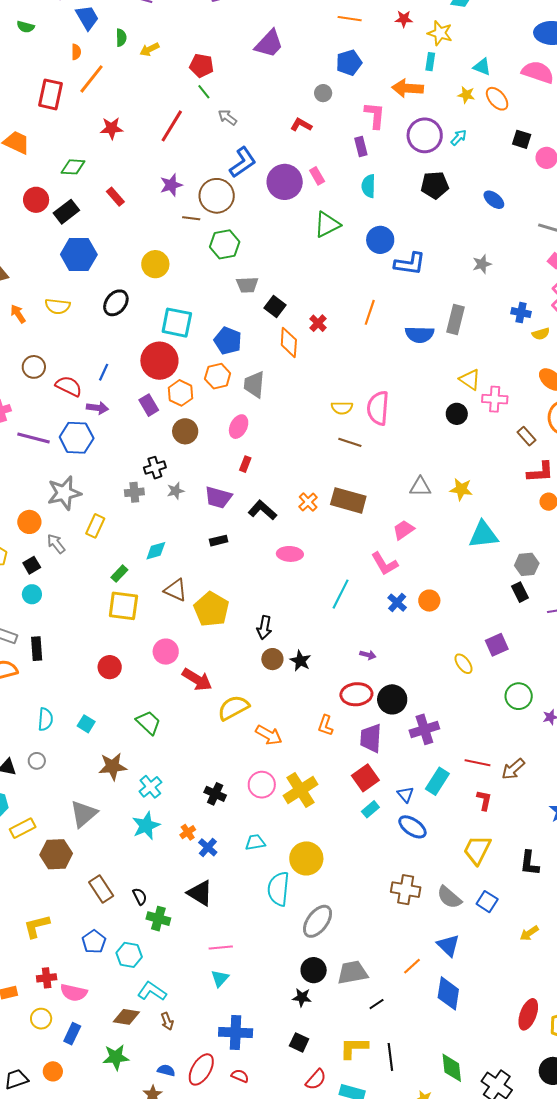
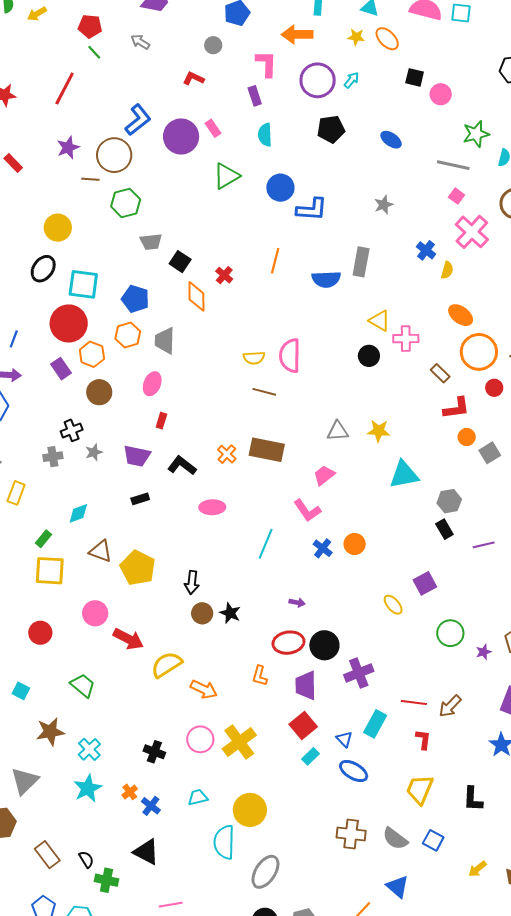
gray arrow: (227, 117) -> (140, 42), moved
black ellipse: (116, 303) -> (43, 269), moved
blue cross: (521, 313) -> (426, 250), turned 30
yellow semicircle: (541, 334) -> (447, 270), turned -54

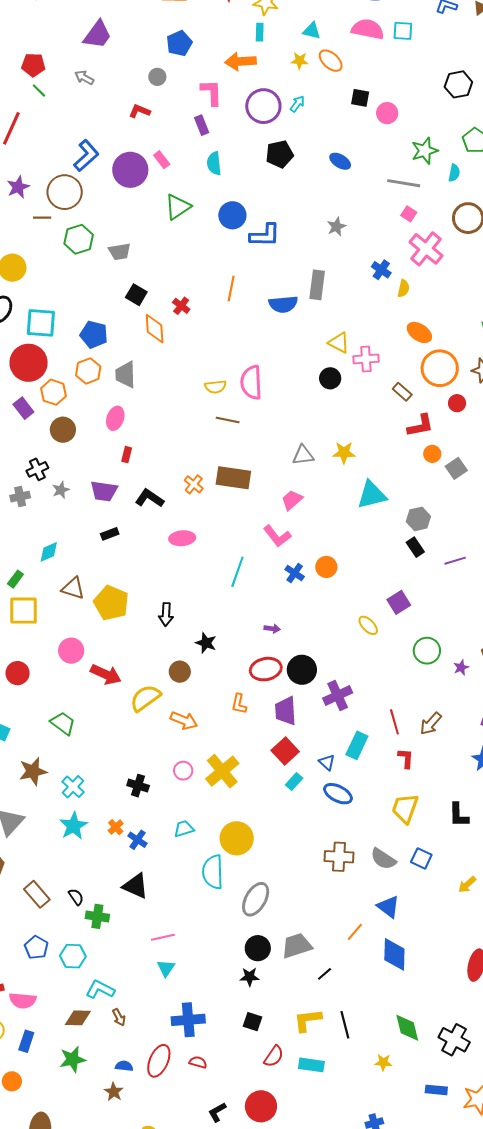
gray trapezoid: (151, 242) -> (120, 252), moved
brown circle: (202, 613) -> (180, 672), moved
red line: (414, 702) -> (394, 722), turned 70
pink circle: (200, 739) -> (183, 771), size x0.7

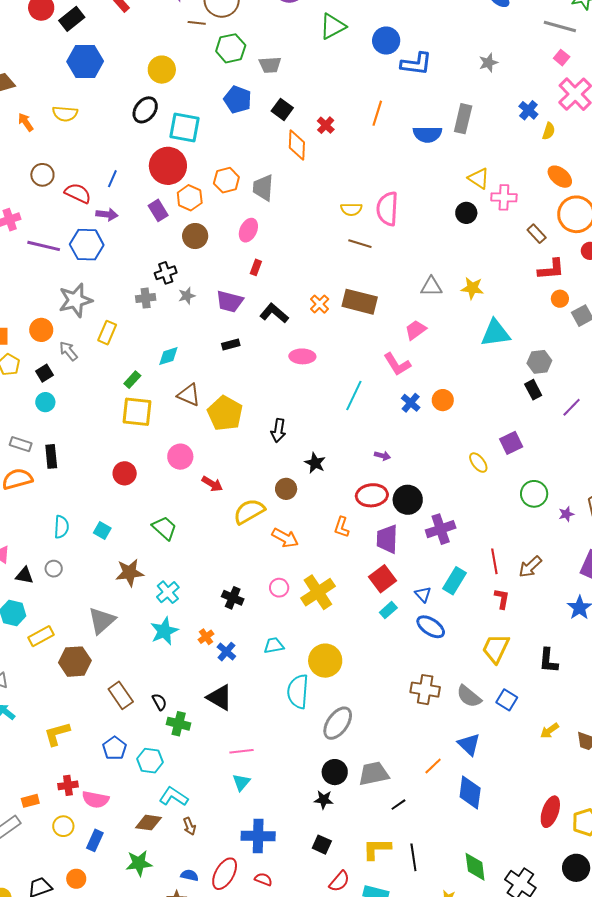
blue pentagon: (94, 334) -> (238, 100), moved
purple line: (455, 561) -> (572, 407), turned -35
red arrow: (106, 674) -> (212, 484), size x0.7

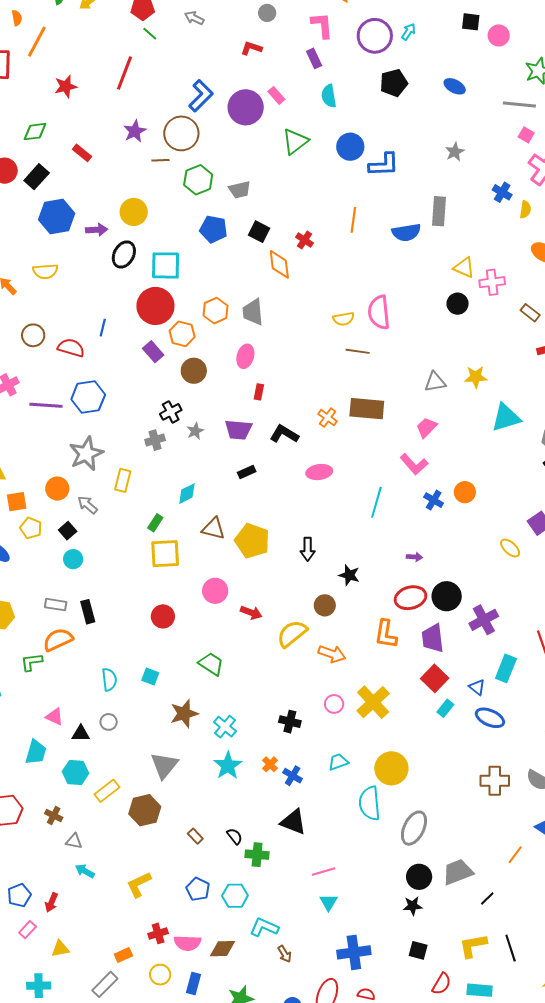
purple arrow: (107, 214) -> (97, 230), moved
orange L-shape: (342, 527) -> (386, 634), size x1.4
brown rectangle: (121, 695) -> (195, 836), size x0.6
brown diamond: (149, 823) -> (222, 949), moved

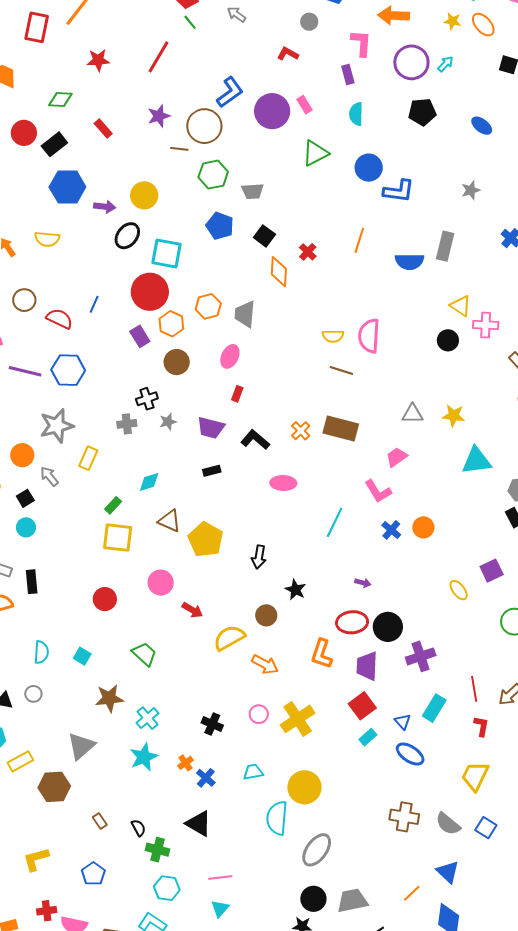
cyan hexagon: (235, 896) -> (167, 888), moved

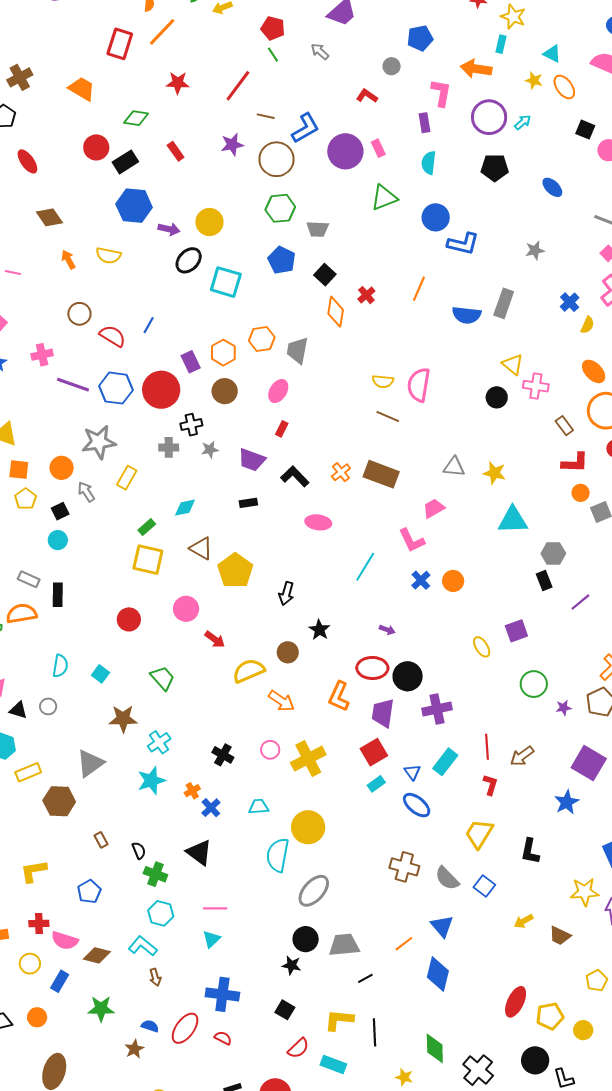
brown line: (179, 149) -> (266, 116), moved
red circle: (150, 292) -> (161, 390), moved

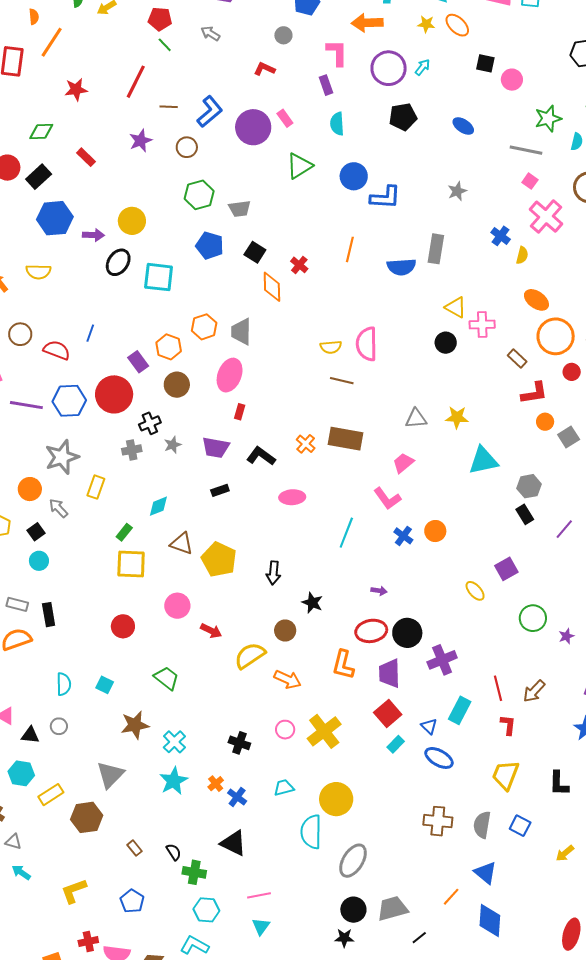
brown circle: (276, 159) -> (187, 147), size x0.6
pink ellipse: (278, 391) -> (230, 375), size x1.4
gray semicircle: (447, 878) -> (482, 825), turned 64

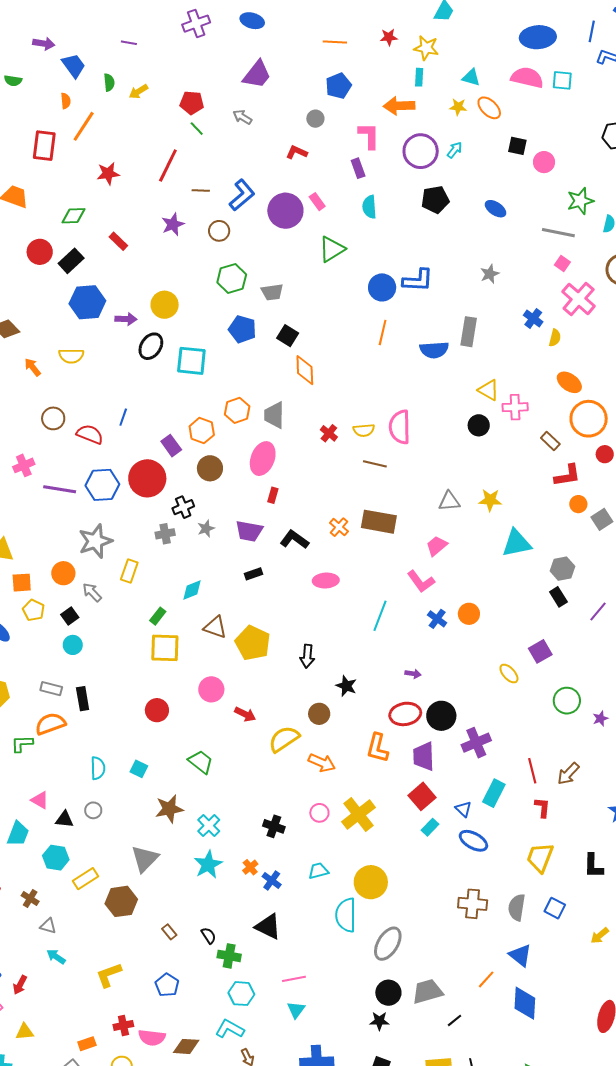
blue circle: (354, 176) -> (382, 287), moved
red cross: (299, 265) -> (329, 433), moved

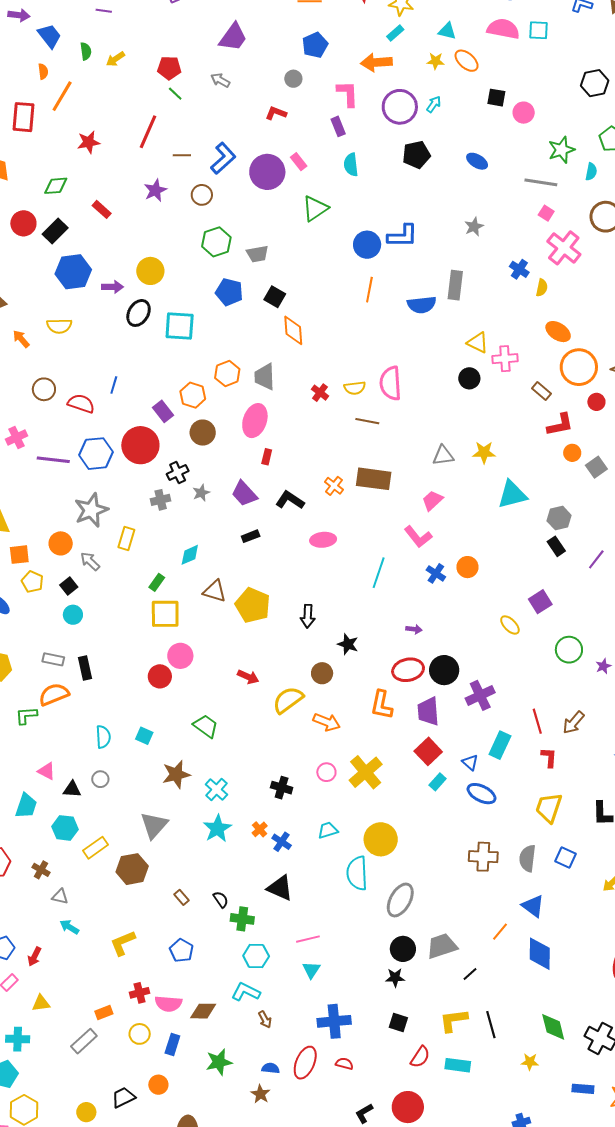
cyan rectangle: (419, 77) -> (395, 33), turned 48
purple trapezoid: (249, 531) -> (244, 494), turned 40
pink circle: (211, 689) -> (180, 656), moved

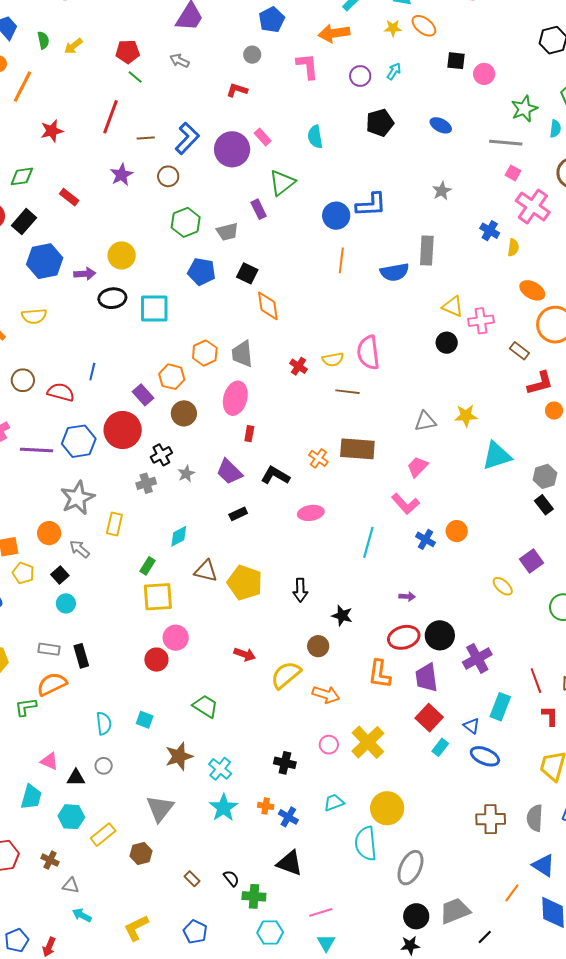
purple circle: (400, 107) -> (360, 76), size x0.6
purple rectangle: (338, 126) -> (259, 209), moved
black ellipse: (139, 313) -> (112, 298), turned 56
orange cross: (260, 829) -> (266, 806), turned -35
brown hexagon: (132, 869) -> (141, 853), size x0.7

